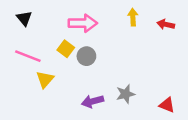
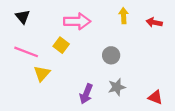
gray circle: (86, 56) -> (111, 55), moved
purple arrow: (93, 101) -> (86, 94), turned -54

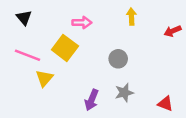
pink arrow: (77, 21) -> (82, 23), size x0.7
red arrow: (154, 22) -> (173, 31), moved, turned -35
yellow square: (61, 45) -> (65, 48), size x1.5

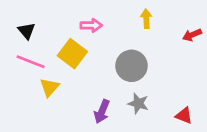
black triangle: (24, 18) -> (27, 31), moved
gray circle: (118, 59) -> (131, 66), size x1.5
gray star: (124, 93) -> (138, 103), turned 30

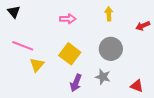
black triangle: (27, 31) -> (14, 12), moved
yellow square: (72, 54) -> (70, 54), moved
gray circle: (131, 66) -> (111, 49), moved

